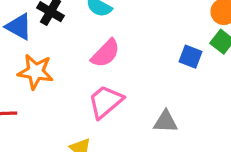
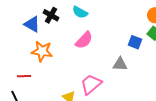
pink trapezoid: (105, 102) -> (91, 84), moved
gray triangle: (166, 122) -> (120, 64), moved

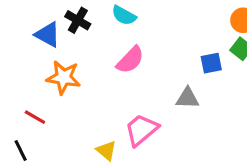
blue square: (135, 42) -> (211, 63), turned -32
red line: (24, 76) -> (35, 117), turned 32

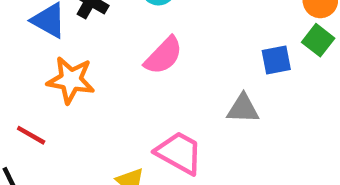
pink trapezoid: (141, 130) -> (179, 153), turned 69

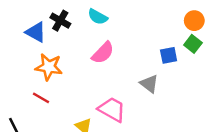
gray triangle: (243, 109) -> (149, 84), turned 36
red line: (31, 135) -> (41, 98), moved

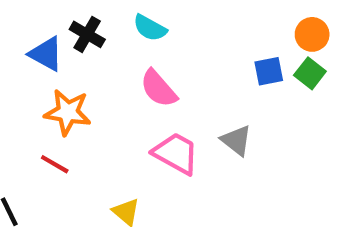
pink semicircle: (103, 53) -> (159, 88), turned 95
blue square: (169, 55) -> (269, 71), moved
pink trapezoid: (112, 109) -> (176, 153), moved

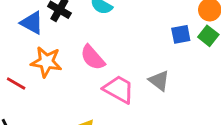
pink semicircle: (159, 88) -> (93, 57), moved
red line: (55, 164) -> (16, 84), moved

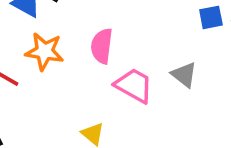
pink semicircle: (93, 57) -> (102, 46), turned 48

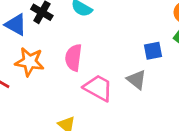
blue square: (211, 17) -> (153, 51), moved

